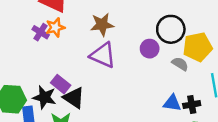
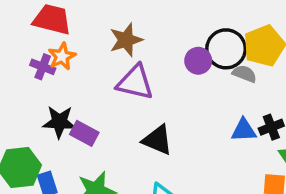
black circle: (171, 29) -> (226, 49), moved
black star: (44, 97) -> (59, 122), moved
black triangle: (74, 98) -> (157, 140), moved

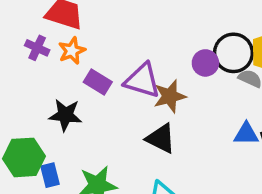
brown star: (126, 40) -> (170, 96), moved
purple cross: (43, 67) -> (37, 48), moved
purple rectangle: (84, 133) -> (98, 82), moved

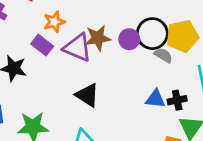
orange star: (72, 51) -> (54, 22), moved
brown star: (170, 96) -> (98, 38), moved

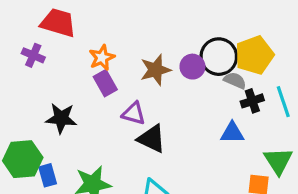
purple rectangle: (42, 45) -> (105, 83), moved, turned 30
purple triangle: (78, 48) -> (134, 113), moved, size x0.7
black cross: (177, 100) -> (252, 101), moved

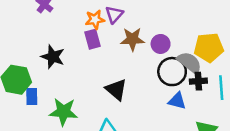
black circle: (219, 57) -> (172, 72), moved
gray semicircle: (235, 80) -> (189, 63), size x1.5
purple triangle: (134, 113) -> (114, 14), moved, turned 42

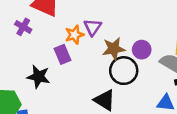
purple rectangle: (92, 39) -> (63, 54), moved
black circle: (172, 72) -> (124, 71), moved

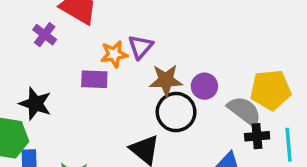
purple rectangle: (63, 54) -> (94, 79), turned -72
black star: (38, 77) -> (35, 104), moved

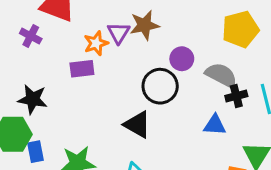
brown star: (166, 80) -> (144, 25), moved
yellow pentagon: (271, 90) -> (240, 29), moved

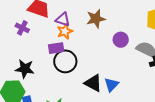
purple triangle: (119, 33) -> (63, 19), moved, turned -42
black circle: (160, 86) -> (65, 61), moved
blue triangle: (215, 125) -> (111, 85), moved, turned -49

